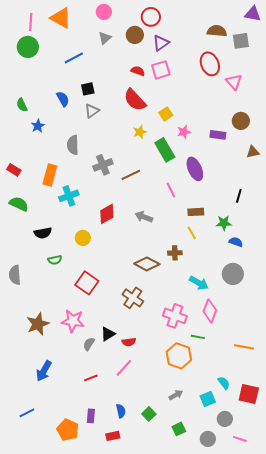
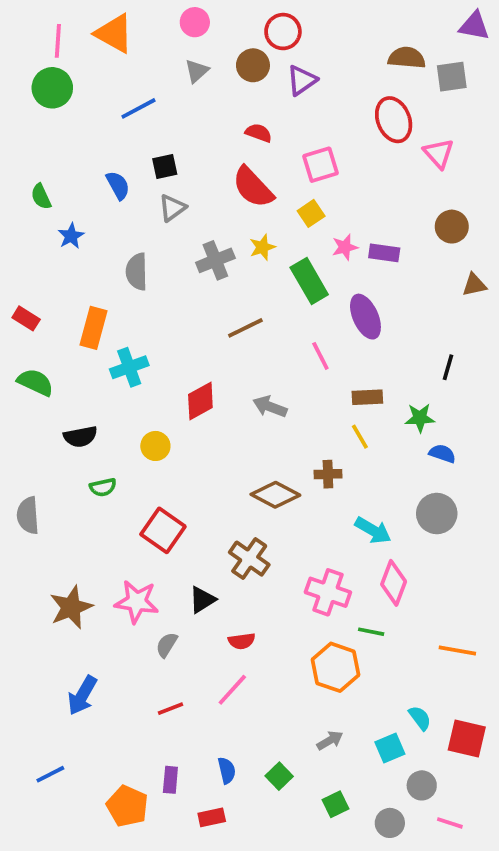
pink square: (161, 70) -> (320, 165), moved
purple rectangle: (218, 135) -> (384, 253), moved
gray cross: (103, 165) -> (215, 260), moved
black triangle: (108, 334) -> (202, 600), moved

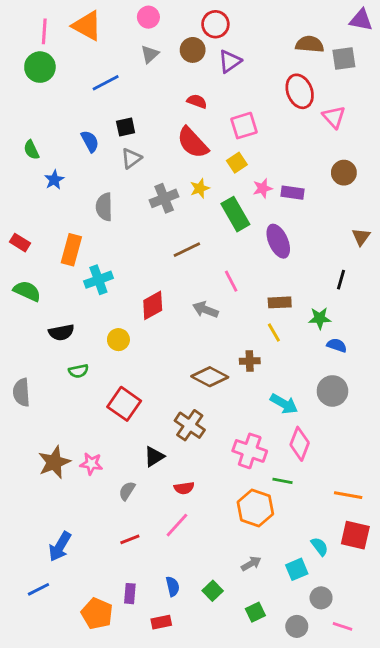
brown triangle: (474, 285) -> (361, 237), moved, turned -42
pink line: (320, 356) -> (231, 281), moved
pink star: (137, 602) -> (91, 464), moved, size x0.7
blue arrow: (82, 695) -> (60, 546), moved
red square: (467, 739) -> (355, 535), moved

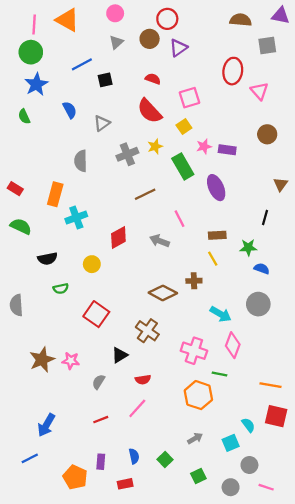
brown semicircle: (310, 44) -> (241, 20), moved
red ellipse: (300, 91) -> (233, 71), turned 30
black square: (126, 127) -> (105, 80), moved
blue star: (54, 180) -> (36, 84), moved, size x1.5

